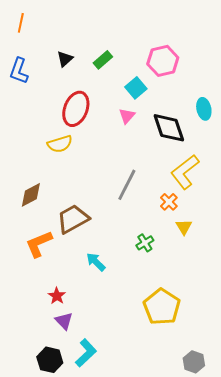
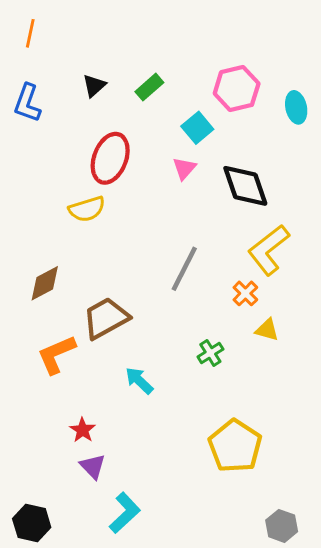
cyan ellipse: (204, 109) -> (296, 107), moved
yellow triangle: (184, 227) -> (267, 330), turned -42
black hexagon: (50, 360) -> (32, 523), moved

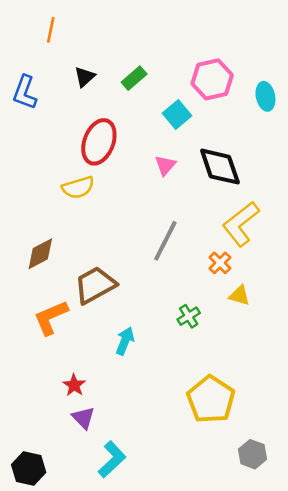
orange line: (30, 33) -> (51, 30), moved
pink triangle: (184, 168) -> (165, 165), moved
cyan arrow: (139, 381) -> (125, 341), turned 68
gray hexagon: (282, 526) -> (252, 454), moved

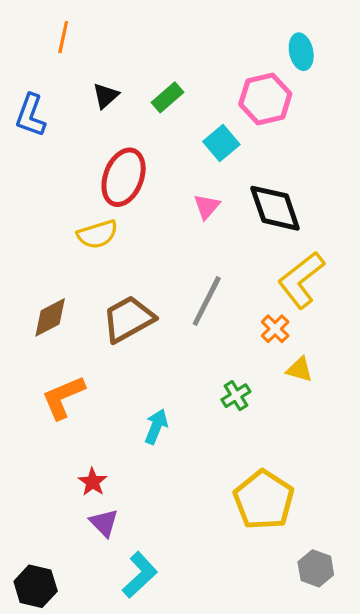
cyan ellipse: (265, 96) -> (301, 52), moved
brown trapezoid: (95, 285) -> (128, 319), moved

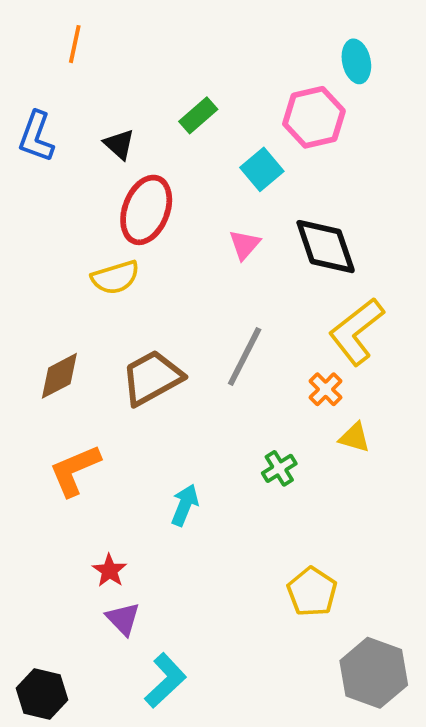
black triangle: (106, 96) -> (119, 144), moved, turned -36
yellow pentagon: (264, 500) -> (312, 592), size x0.7
gray hexagon: (316, 568) -> (374, 673), size x1.6

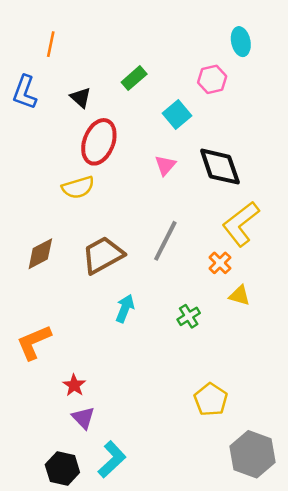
orange line: (75, 44) -> (51, 44), moved
pink hexagon: (314, 117) -> (212, 79), size x0.7
orange L-shape: (75, 470) -> (34, 342), moved
cyan arrow: (185, 505) -> (125, 308), moved
black hexagon: (42, 694) -> (62, 469), moved

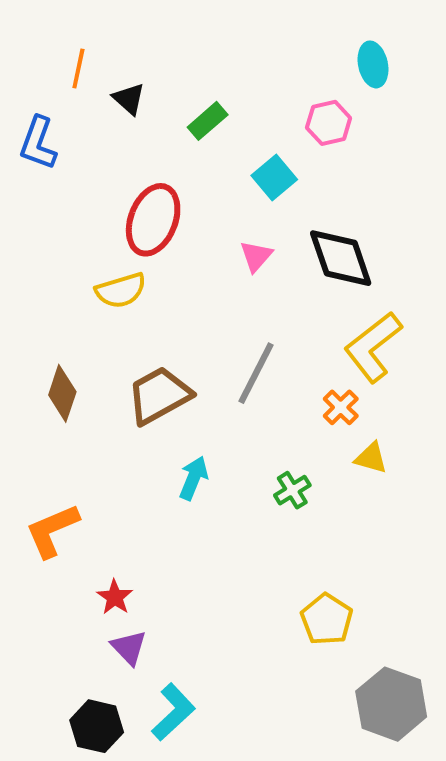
black triangle: (81, 98) -> (129, 99), moved
brown diamond: (40, 254) -> (62, 393), turned -44

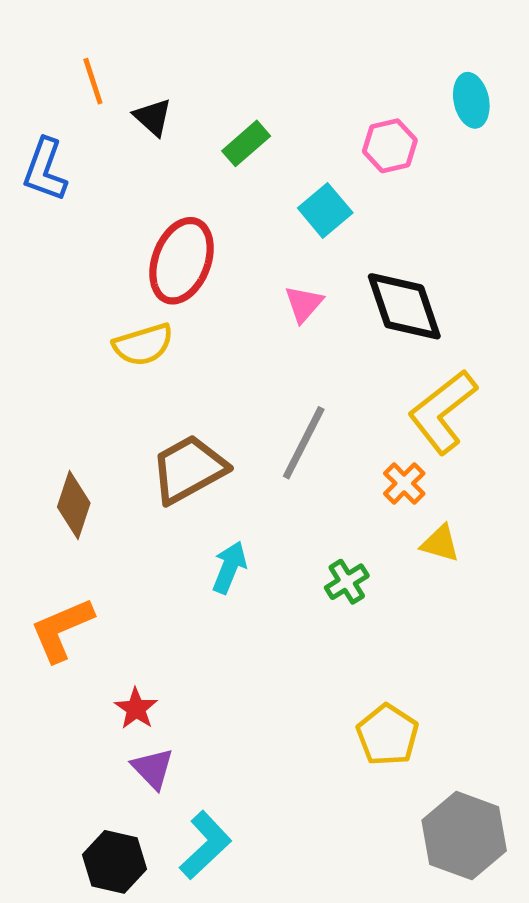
cyan ellipse: (373, 64) -> (471, 100), moved
orange line: (78, 68) -> (93, 81), turned -30
brown diamond: (62, 393) -> (74, 505), moved

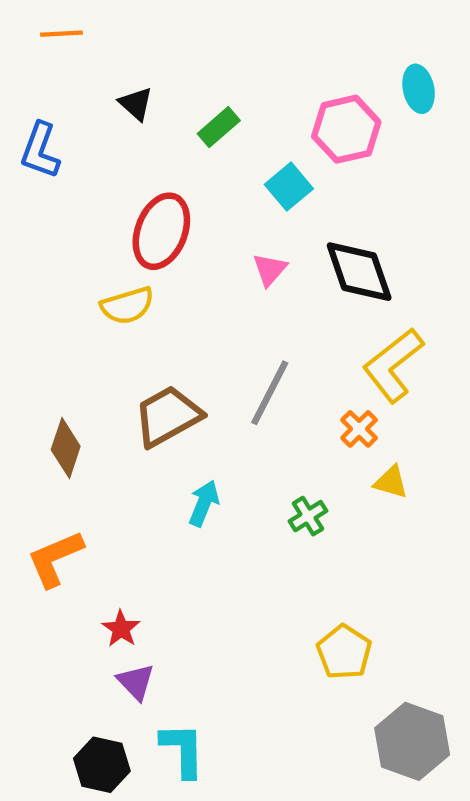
orange line: (93, 81) -> (61, 34), moved, turned -75
pink hexagon: (390, 146) -> (346, 129), size x1.4
cyan L-shape: (205, 845) -> (183, 750), turned -48

